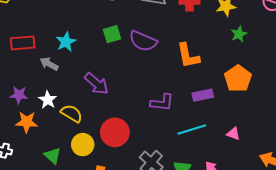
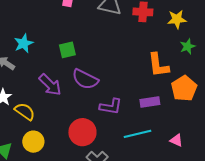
green square: (112, 34) -> (67, 50), moved
purple semicircle: (143, 41) -> (85, 79), moved
orange L-shape: (188, 56) -> (158, 65), moved
red circle: (115, 132) -> (82, 132), moved

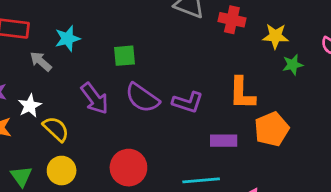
green star: (188, 46) -> (293, 65), moved
purple L-shape: (111, 107) -> (188, 102), moved

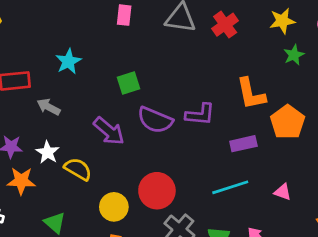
red cross: (232, 20) -> (225, 25), turned -35
yellow star: (275, 36) -> (282, 21), moved
cyan star: (68, 38) -> (68, 61), moved
yellow circle: (62, 171) -> (114, 207), moved

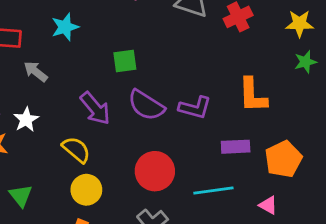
orange pentagon: (287, 122) -> (283, 159), moved
yellow semicircle: (78, 169) -> (76, 150), moved
red circle: (157, 191) -> (155, 171), moved

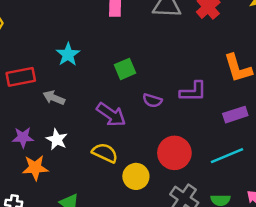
purple semicircle: (146, 105) -> (152, 101), size x0.6
yellow circle: (86, 190) -> (136, 176), moved

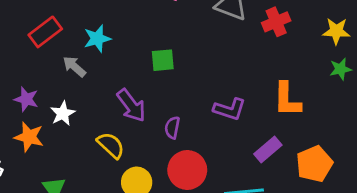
cyan star: (68, 54) -> (97, 39), moved
red rectangle: (21, 77) -> (45, 32), turned -44
purple semicircle: (152, 101) -> (172, 128), moved, turned 66
purple rectangle: (235, 115) -> (268, 150), turned -40

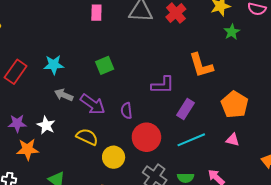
cyan star: (97, 39) -> (54, 65), turned 30
gray arrow: (74, 67) -> (64, 95), moved
purple rectangle: (268, 150) -> (185, 109), moved

